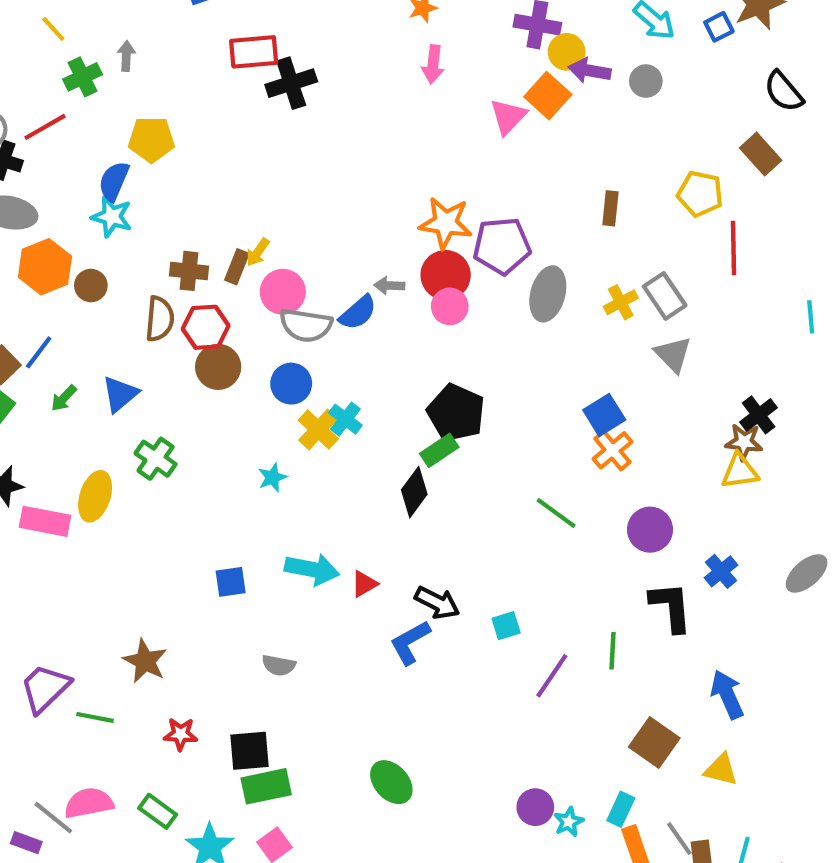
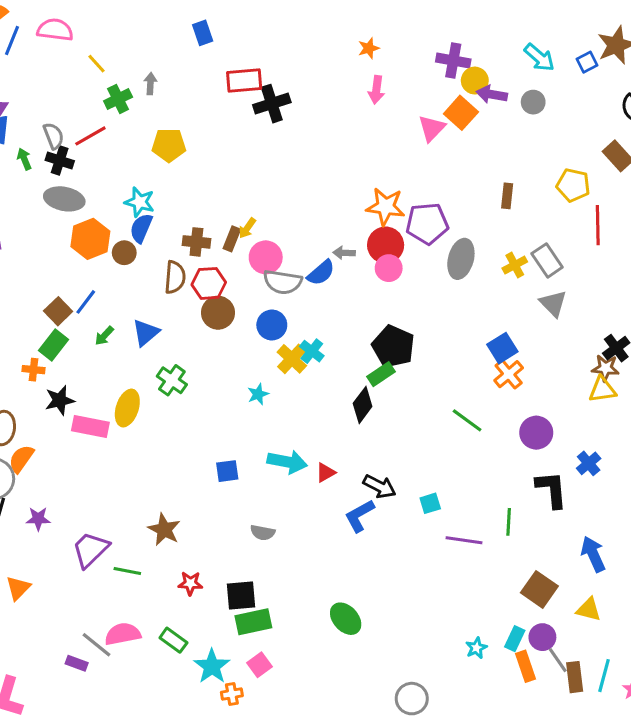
blue semicircle: (114, 181) -> (141, 228), moved
purple line: (552, 676) -> (464, 540), turned 64
purple circle: (535, 807) -> (542, 637), moved

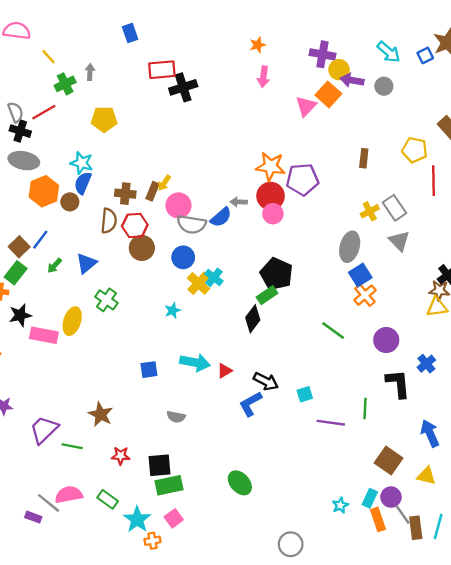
gray ellipse: (461, 259) -> (350, 247), moved

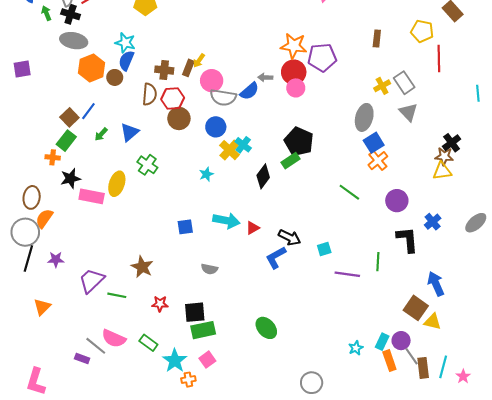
black diamond: (253, 319) -> (263, 176), moved
brown square: (389, 460) -> (416, 308), moved
pink semicircle: (69, 495) -> (114, 338), turned -145

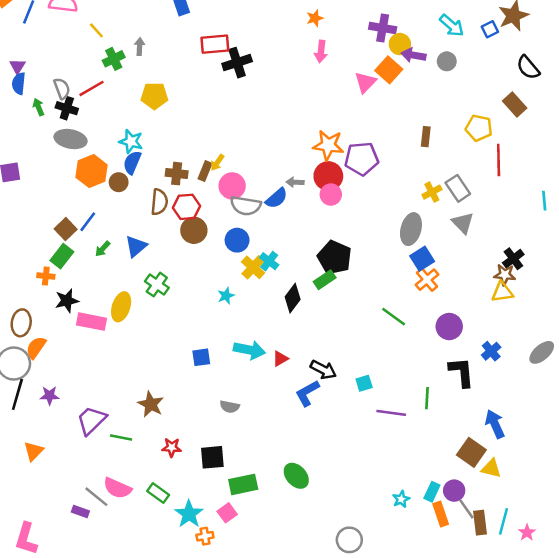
green rectangle: (203, 330) -> (243, 484), moved

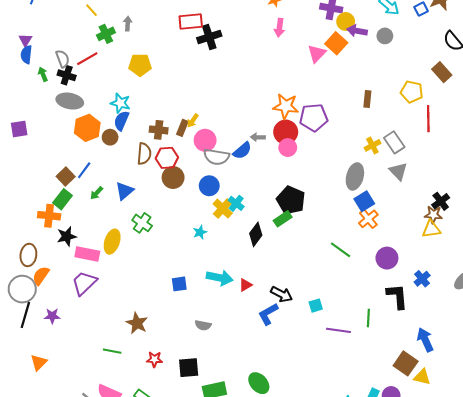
orange cross: (46, 276) -> (49, 216), size x1.5
purple trapezoid: (91, 420) -> (84, 283), moved

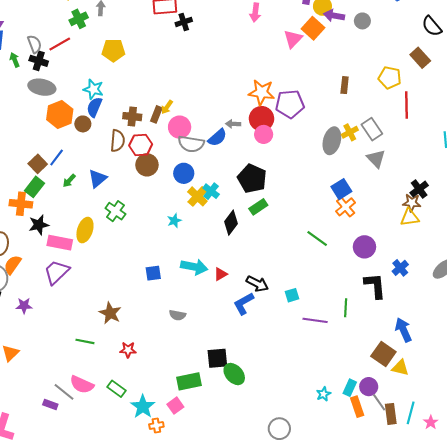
black cross: (209, 37) -> (184, 22), size x0.7
gray ellipse: (355, 176) -> (332, 141), moved
black pentagon: (291, 200) -> (252, 179), moved
black square: (189, 368) -> (217, 358), moved

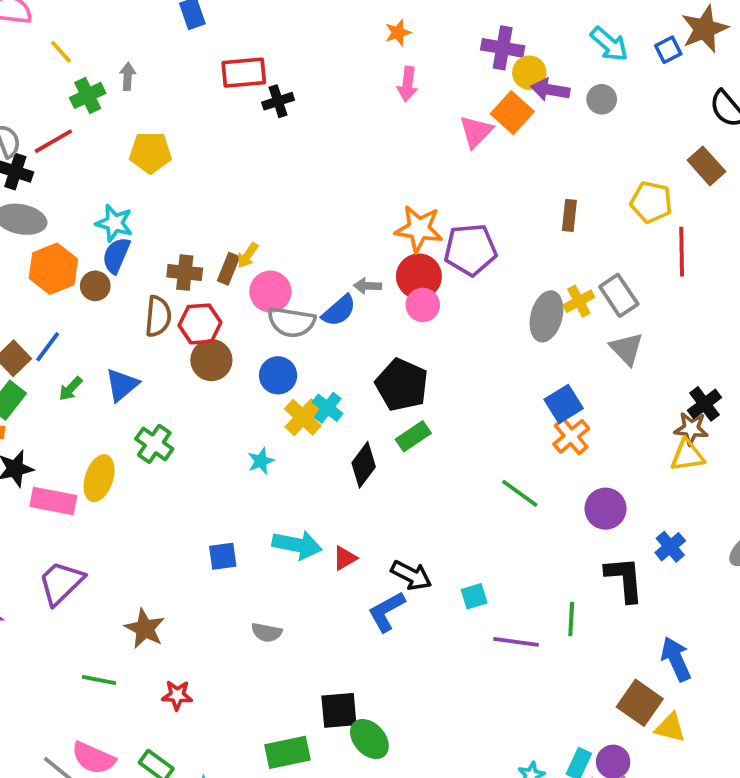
purple trapezoid: (57, 272) -> (61, 583), moved

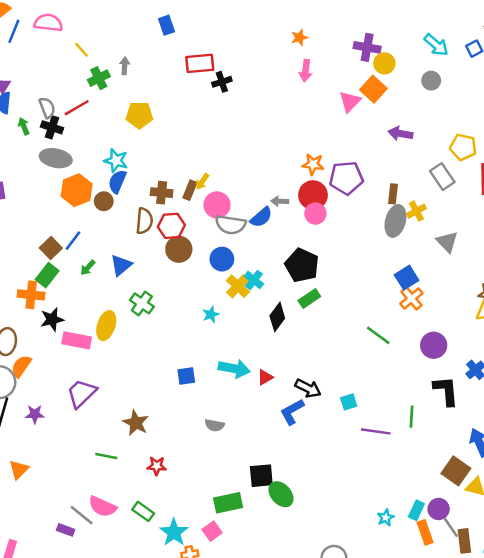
purple arrow: (550, 90) -> (400, 134), moved
brown rectangle: (569, 215) -> (393, 194), moved
orange star: (419, 229) -> (313, 164), size x0.7
gray rectangle: (619, 295) -> (442, 177), moved

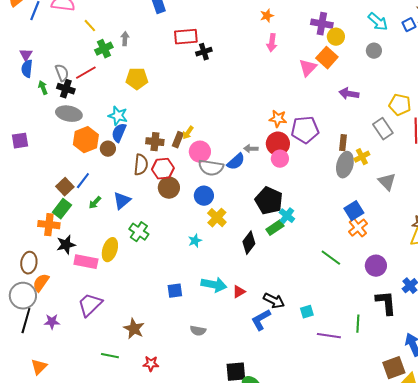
cyan cross: (254, 280) -> (287, 216), moved
brown square: (456, 471) -> (394, 368), turned 35

